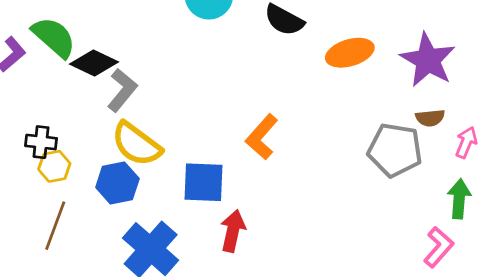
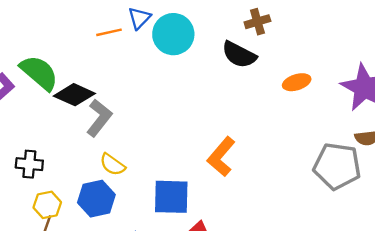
orange ellipse: (350, 53) -> (297, 82), size x0.7
yellow semicircle: (137, 144) -> (112, 165), size x0.6
yellow hexagon: (54, 166) -> (47, 205), moved

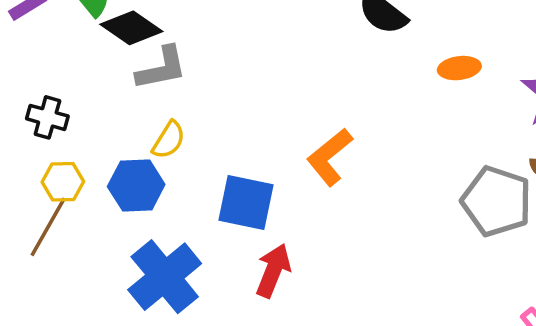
gray L-shape: (99, 118) -> (162, 68), turned 30
yellow semicircle: (112, 165) -> (169, 140), turned -104

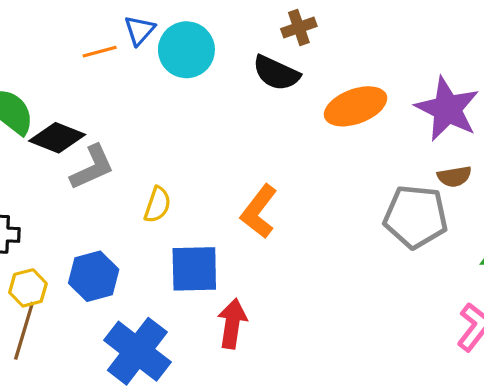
orange ellipse: (459, 68) -> (356, 106), size x1.6
yellow semicircle: (169, 140) -> (157, 205), moved

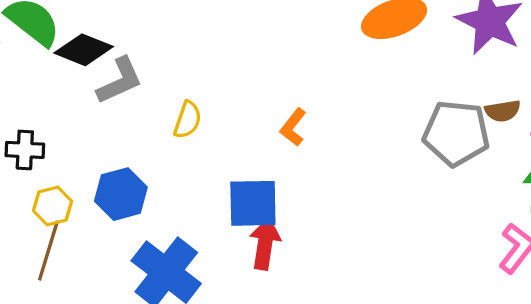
brown semicircle: (454, 176) -> (503, 111), moved
orange L-shape: (259, 211) -> (293, 127), size x0.7
blue square: (194, 269) -> (253, 203), moved

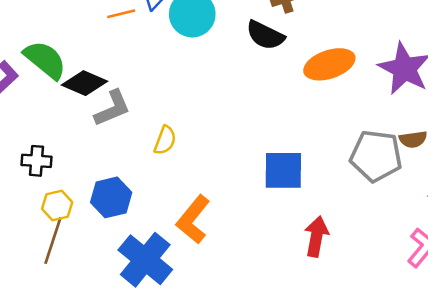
orange L-shape: (293, 127) -> (193, 220), moved, size x1.6
blue square: (253, 203) -> (283, 170), moved
red arrow: (265, 244) -> (316, 237), moved

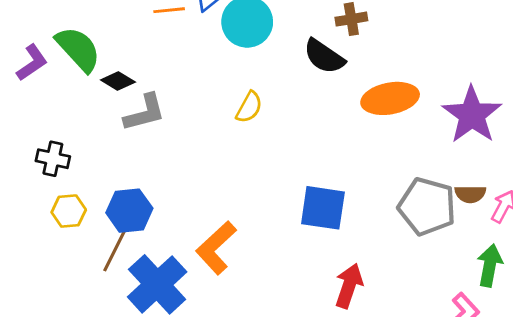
black diamond: (85, 83) -> (118, 81), size x0.7
yellow semicircle: (165, 140) -> (249, 107), moved
brown line: (53, 240) -> (117, 247), moved

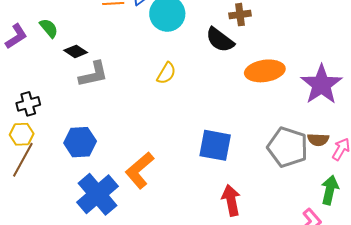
green semicircle: (78, 49) -> (49, 28), size x0.6
black cross: (53, 159) -> (28, 104), turned -30
yellow hexagon: (69, 211) -> (22, 134), moved
brown line: (117, 247) -> (23, 160), moved
red arrow: (349, 286) -> (231, 200), turned -32

